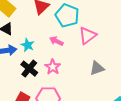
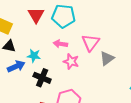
pink triangle: (88, 36) -> (91, 43), moved
pink star: (53, 67) -> (71, 61), moved

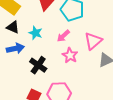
pink arrow: (60, 44) -> (63, 36), turned -64
cyan star: (34, 56) -> (35, 33), moved

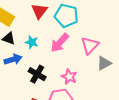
pink arrow: (63, 36) -> (60, 43), size x1.5
pink star: (70, 55) -> (69, 77), moved

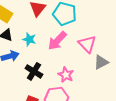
pink triangle: (90, 45) -> (87, 44), turned -30

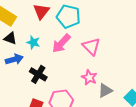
gray triangle: (101, 62) -> (105, 90), moved
pink star: (66, 75) -> (89, 77), moved

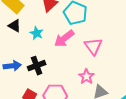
blue arrow: (14, 59) -> (12, 66), moved
black cross: (38, 74) -> (37, 66), turned 30

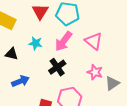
black triangle: (15, 26) -> (12, 54), moved
black cross: (37, 66) -> (57, 67), moved

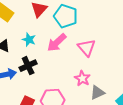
black cross: (57, 67) -> (28, 66), moved

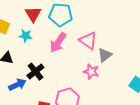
cyan star: (29, 40) -> (26, 36), moved
gray triangle: (97, 93) -> (105, 55), moved

